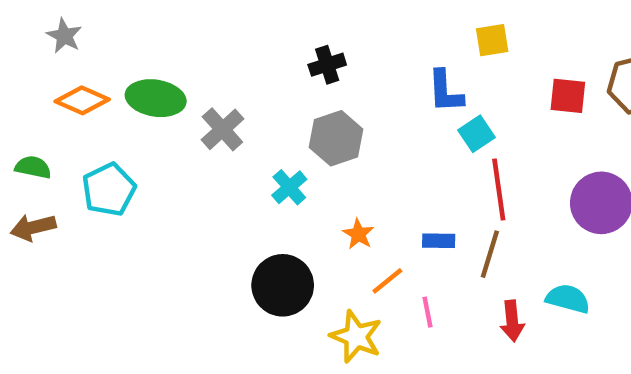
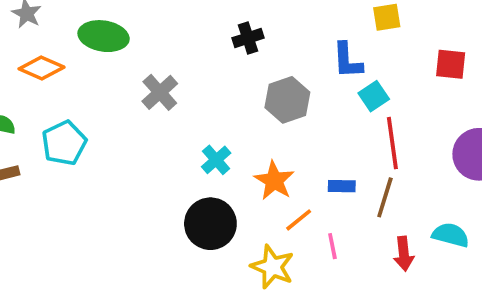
green ellipse: (156, 98) -> (104, 36), moved
gray hexagon: (336, 138) -> (287, 100), moved
cyan cross: (289, 187) -> (216, 160), moved
orange star: (358, 234) -> (274, 181), size x1.5

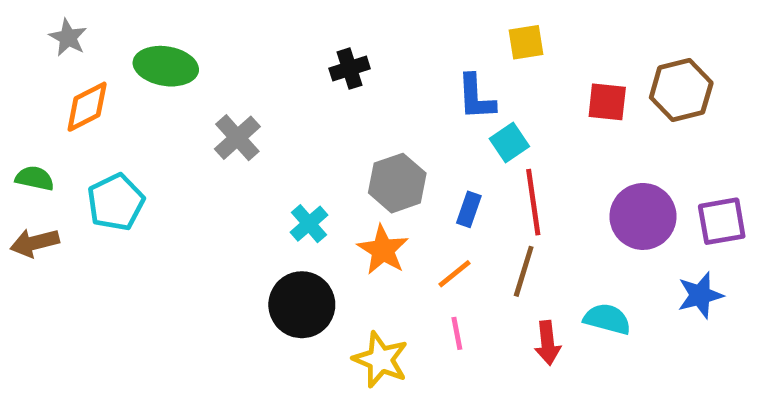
orange diamond: (42, 68) -> (87, 107), turned -51
gray hexagon: (287, 100) -> (397, 183), moved
blue rectangle: (342, 186) -> (469, 209), moved, turned -72
orange line: (299, 220) -> (455, 274), moved

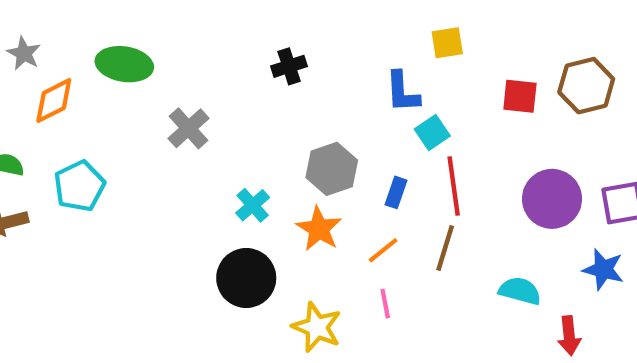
gray star: (68, 38) -> (24, 53), moved
blue star: (700, 295) -> (603, 269), turned 30
red arrow: (548, 343) -> (569, 336), moved

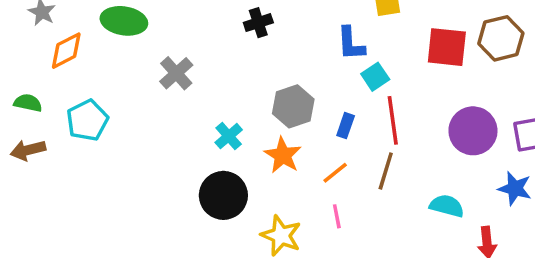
red square: (520, 96) -> (447, 47), size x1.4

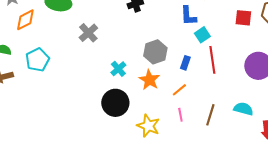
red square: (447, 47) -> (243, 18), size x0.7
brown line: (386, 171) -> (210, 115), moved

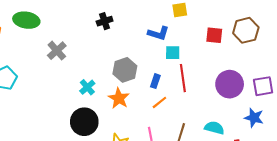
blue L-shape: (188, 16) -> (158, 33), turned -70
cyan square: (202, 35) -> (173, 53), turned 35
orange line: (179, 90) -> (159, 102), moved

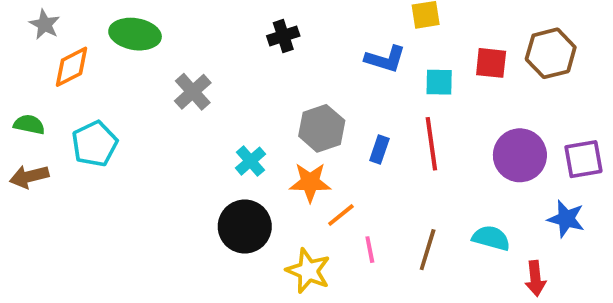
cyan square: (173, 53) -> (439, 82), moved
orange star: (119, 98) -> (310, 182), turned -30
orange line: (159, 102) -> (341, 215), moved

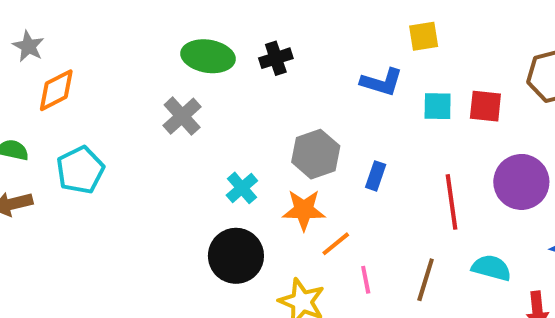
green ellipse: (135, 34) -> (208, 56), moved
red square: (491, 63) -> (485, 106), moved
red line: (431, 144) -> (452, 202), moved

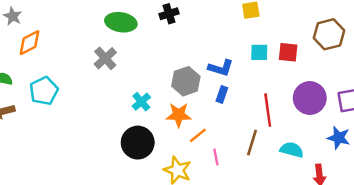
black cross: (276, 58) -> (169, 14), moved
blue L-shape: (382, 82) -> (221, 68), moved
brown line: (426, 280) -> (252, 143), moved

